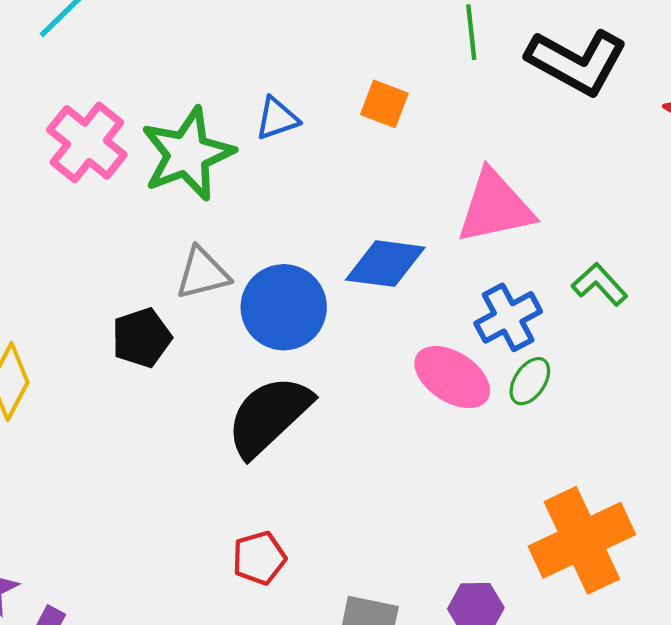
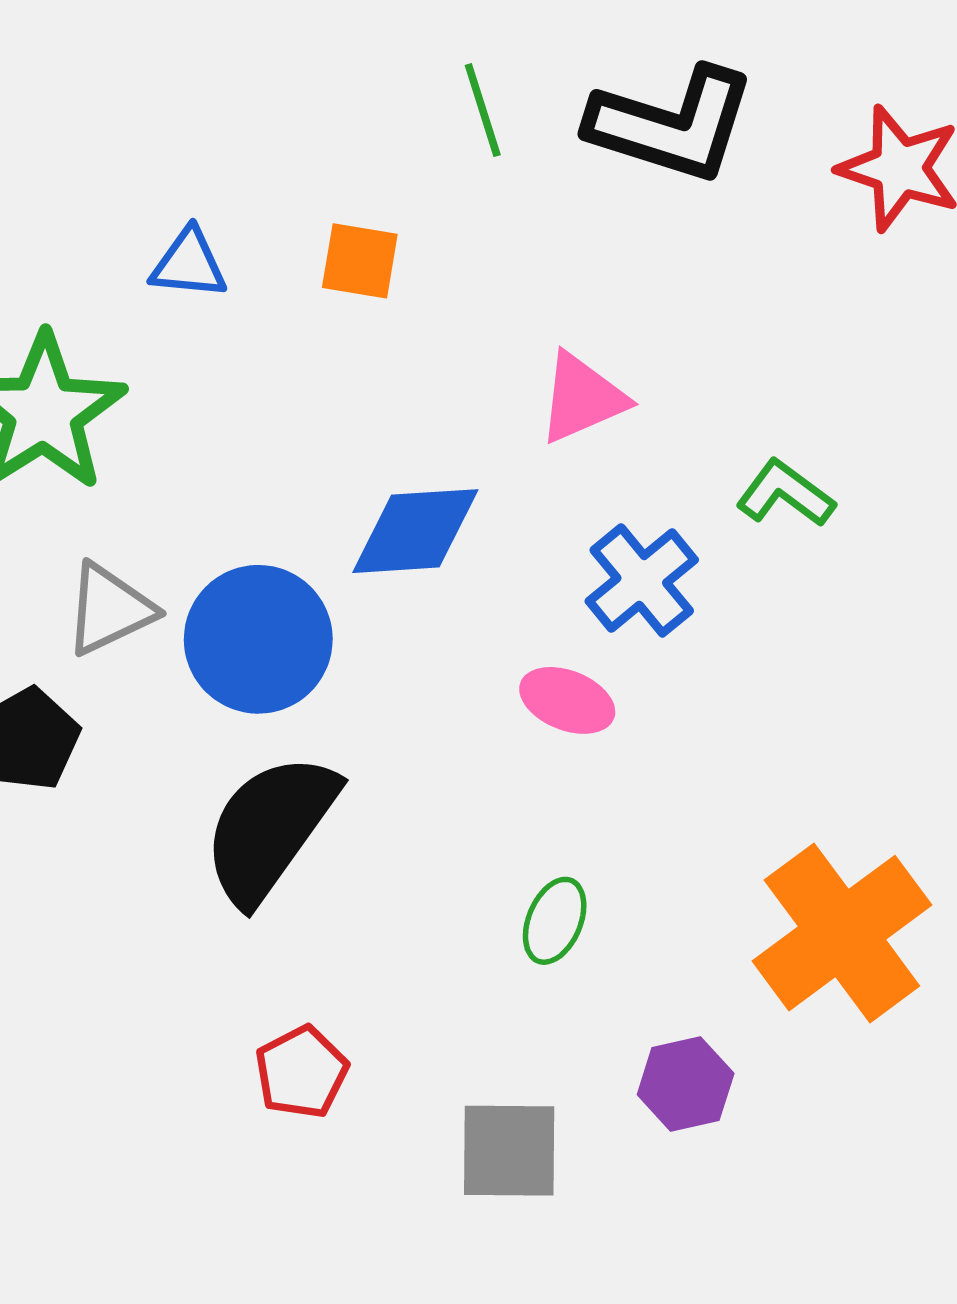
blue triangle: (277, 118) -> (189, 264), moved, turned 36
pink triangle: (495, 207) -> (582, 398), size x0.7
pink ellipse: (452, 377) -> (567, 700), size x0.7
green ellipse: (530, 381) -> (555, 921), moved

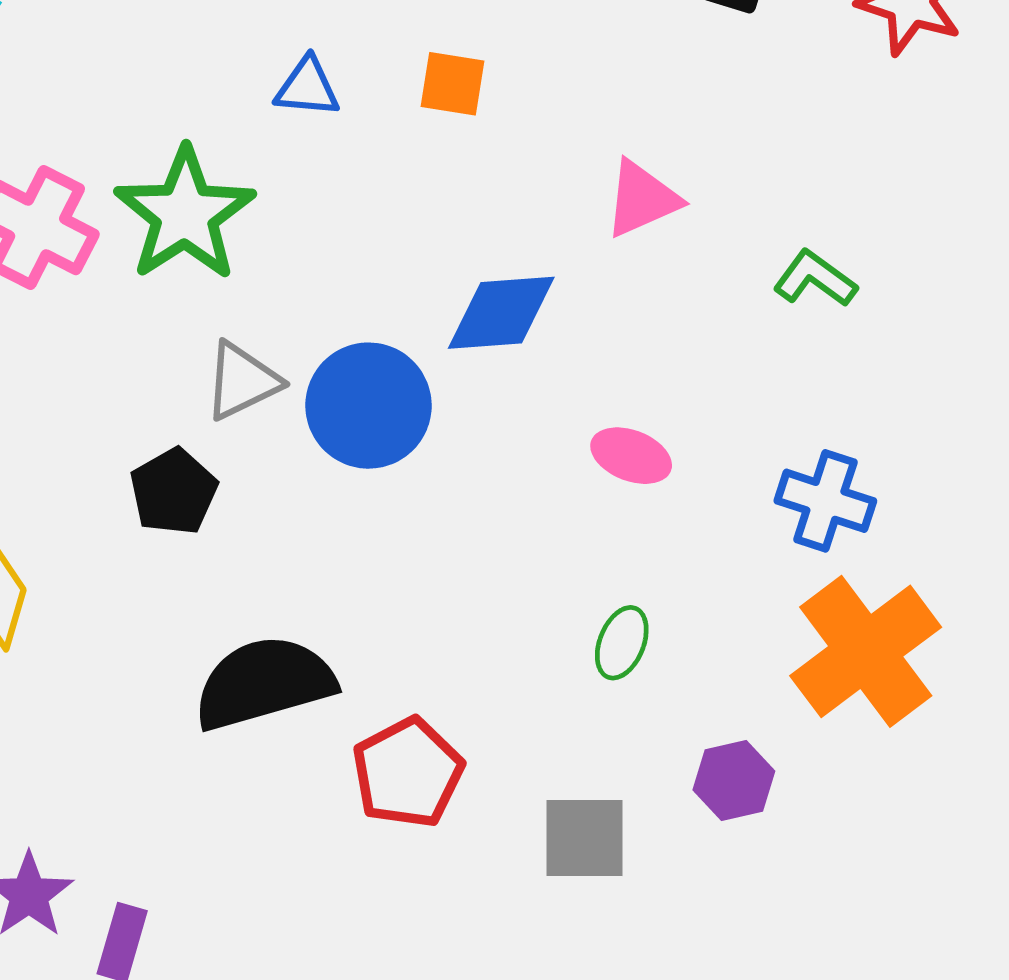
blue cross: (642, 580) -> (825, 501), moved, turned -32
black semicircle: (270, 828) -> (264, 683), moved, turned 39
red pentagon: (301, 1072) -> (408, 773), size x1.4

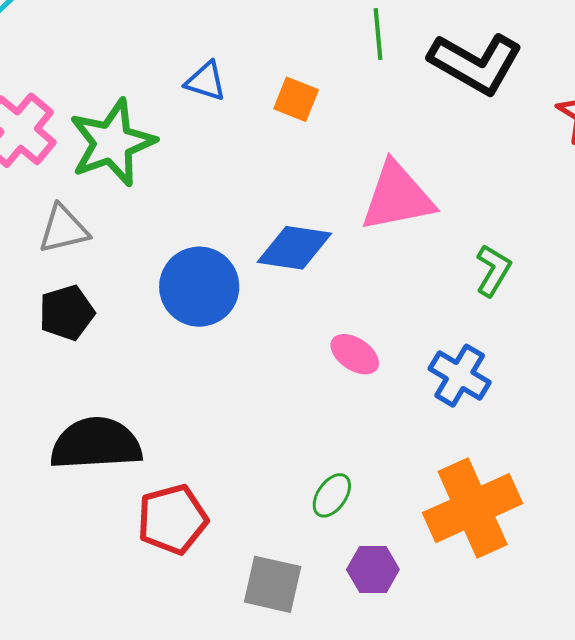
pink triangle: (642, 199) -> (397, 197), size x1.5
green L-shape: (815, 279) -> (493, 270), turned 72
gray triangle: (242, 381) -> (63, 229), moved
blue cross: (825, 501) -> (460, 376), moved
green ellipse: (622, 643) -> (332, 495), moved

